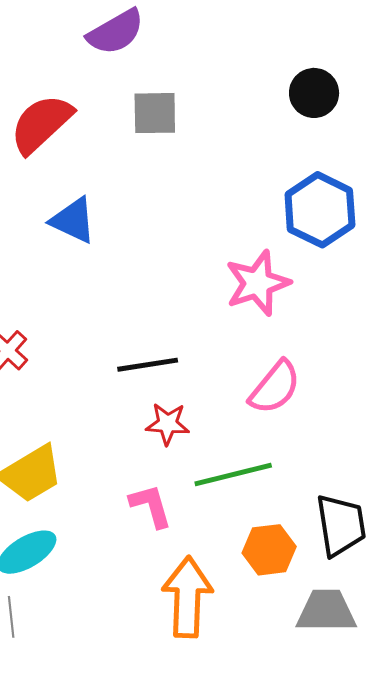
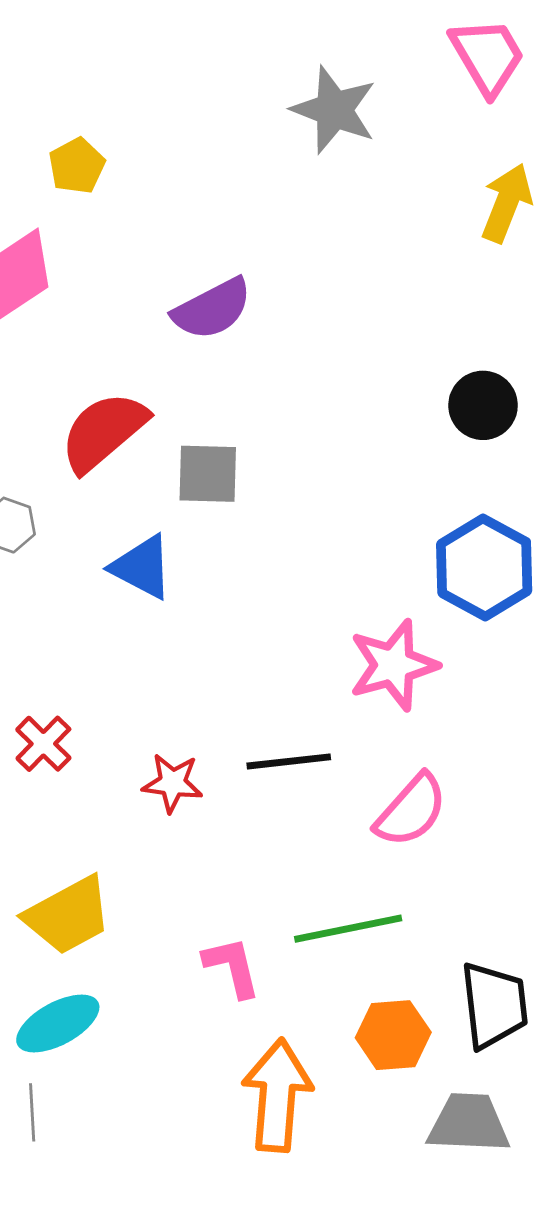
gray square: (155, 113) -> (208, 474), moved
black line: (148, 365) -> (289, 761), moved
red star: (168, 424) -> (173, 783), moved

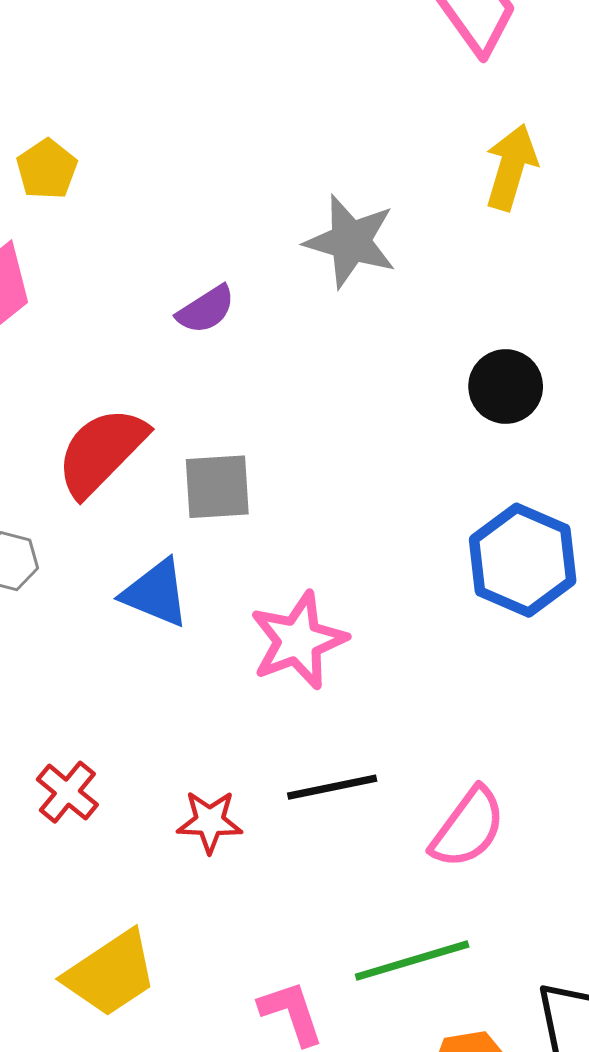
gray star: (334, 110) -> (351, 241), moved
purple semicircle: (212, 309) -> (206, 310), size x0.7
pink star: (393, 665) -> (298, 641), moved

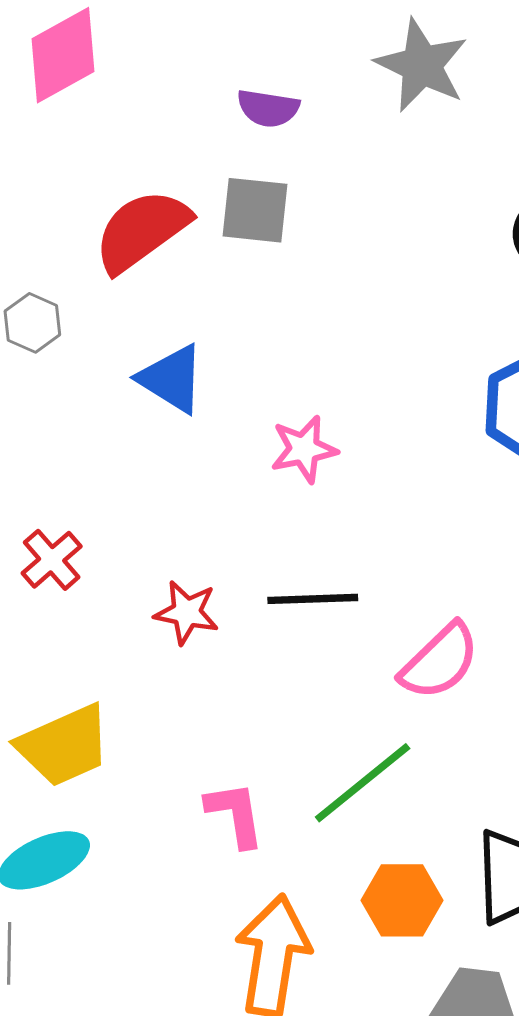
purple semicircle: (206, 310) -> (268, 108), turned 32
gray square: (217, 487) -> (255, 210), moved
pink star: (298, 641) -> (304, 449), size x0.7
green line: (412, 961) -> (363, 783), turned -32

